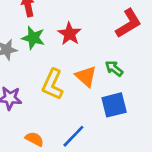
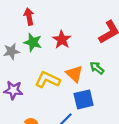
yellow L-shape: (53, 84) -> (48, 80), turned 90
blue square: (114, 105) -> (84, 99), moved

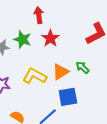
red arrow: (29, 17) -> (39, 15), moved
orange triangle: (74, 74) -> (61, 72), turned 42

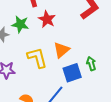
green arrow: (82, 67) -> (91, 64), moved, turned 40
yellow L-shape: (35, 76) -> (37, 58), turned 55

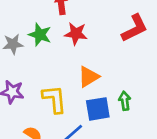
red star: (47, 19) -> (76, 34), turned -30
yellow L-shape: (37, 58) -> (54, 99), moved

